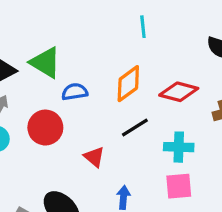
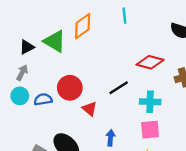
orange diamond: (128, 84) -> (83, 26), moved
blue semicircle: (75, 92) -> (43, 99), moved
red circle: (45, 128) -> (70, 88), moved

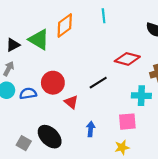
cyan cross: (150, 102) -> (141, 96), moved

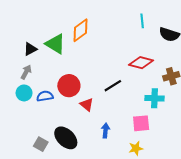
cyan line: (104, 16) -> (142, 21), moved

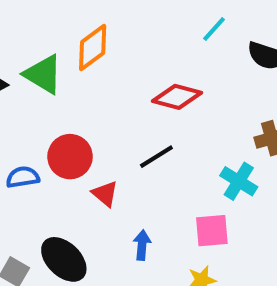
cyan line: (142, 21) -> (214, 29), turned 48
red diamond: (141, 63) -> (177, 97), moved
cyan cross: (155, 98) -> (239, 181), turned 30

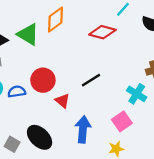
red diamond: (177, 97) -> (102, 32), moved
pink square: (212, 231) -> (122, 121), turned -30
blue arrow: (142, 245) -> (83, 129), size x1.6

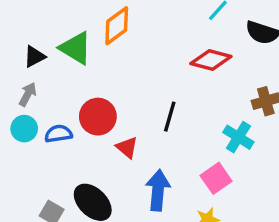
red diamond: (102, 32) -> (211, 60), moved
black line: (91, 80) -> (170, 117), turned -42

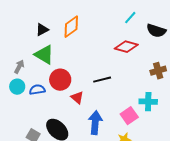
green triangle: (76, 48) -> (44, 55), moved
black triangle: (34, 57) -> (42, 30), moved
black line: (170, 117) -> (102, 80), turned 60
cyan cross: (238, 137) -> (148, 102), moved, turned -30

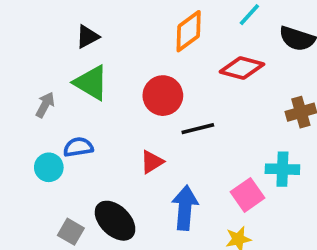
orange diamond: (71, 27) -> (189, 31), moved
red circle: (60, 80) -> (163, 96), moved
cyan circle: (17, 87) -> (49, 167), moved
red triangle: (77, 98) -> (152, 162), turned 48

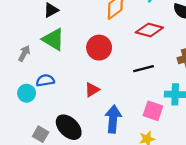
black line: (198, 129) -> (144, 69), moved
pink square: (247, 195) -> (153, 111), turned -36

